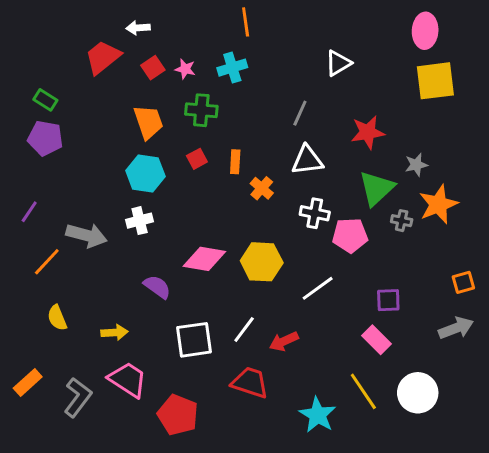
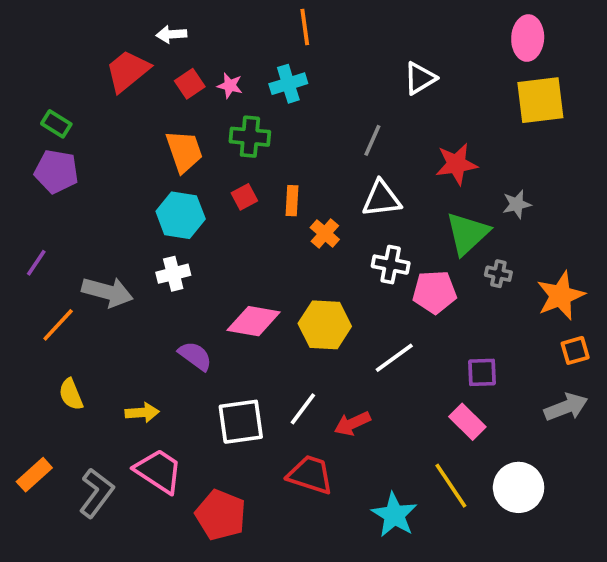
orange star: (438, 204) -> (561, 296), moved

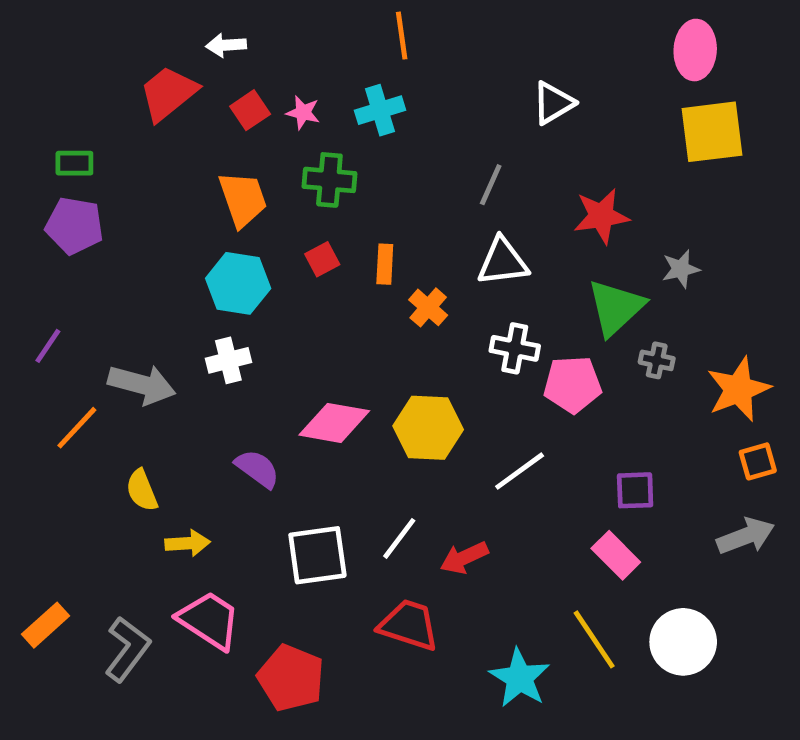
green rectangle: (56, 124) -> (74, 163), turned -32
yellow semicircle: (71, 394) -> (142, 490), moved

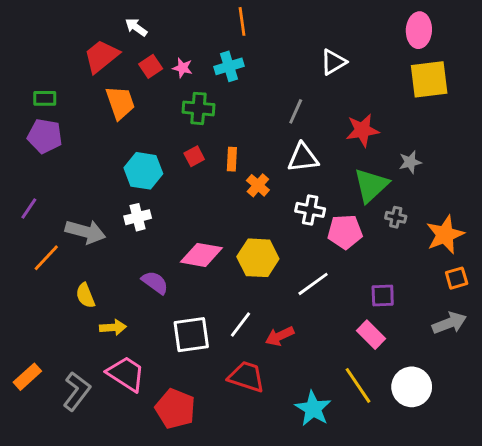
white arrow: (226, 45) -> (136, 27), turned 40
orange trapezoid: (243, 199) -> (120, 103), moved

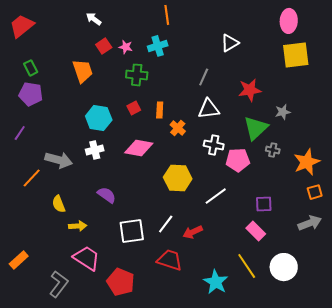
red trapezoid: (101, 56) -> (22, 26), moved
green rectangle: (45, 98) -> (31, 68), turned 63
purple line: (29, 208) -> (20, 133), moved
pink diamond: (201, 255) -> (139, 148), moved
gray L-shape: (77, 391) -> (59, 284), moved

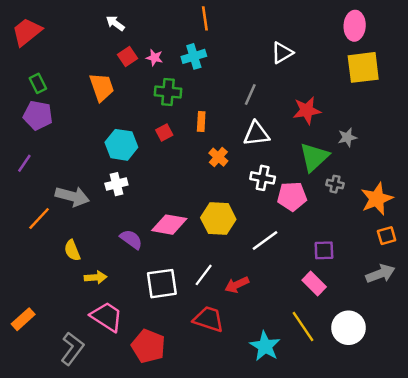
orange rectangle: (160, 110) -> (201, 121), moved
pink diamond: (139, 148) -> (169, 225), moved

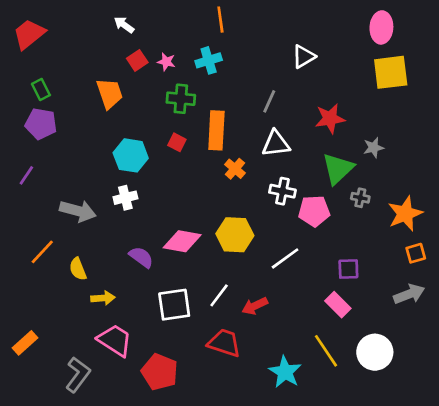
orange rectangle: (201, 121) -> (216, 130), size x1.8
red square: (164, 133) -> (177, 142), turned -35
orange line: (39, 218) -> (42, 252), moved

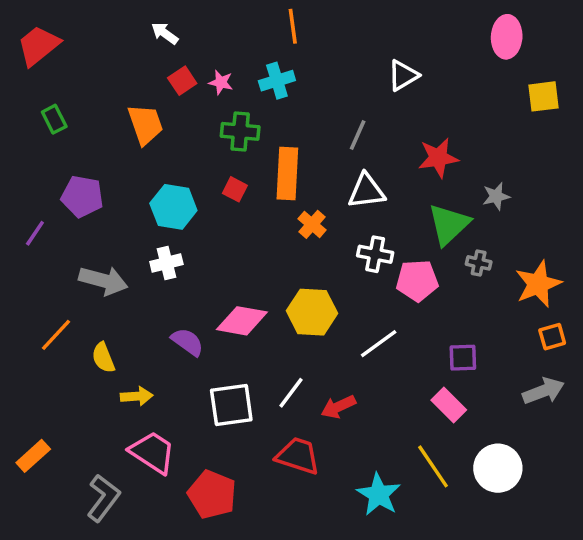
yellow square: (391, 72) -> (543, 96), moved, size x0.7
purple pentagon: (41, 124) -> (82, 196), moved

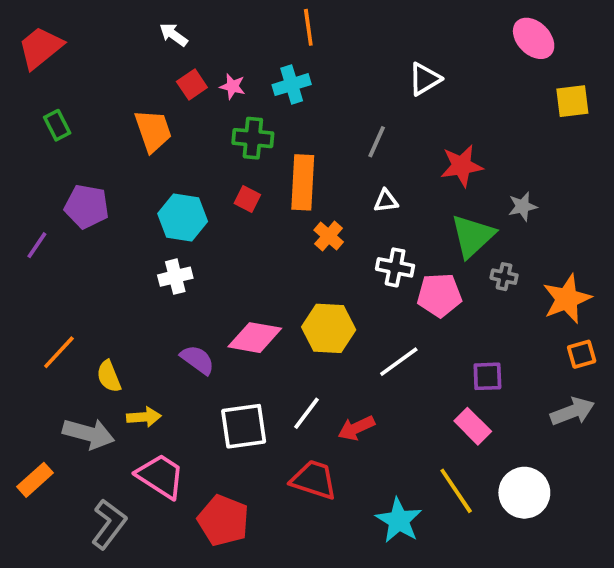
pink ellipse: (507, 37) -> (534, 38), turned -48
white triangle: (366, 191) -> (386, 201), size x0.6
gray arrow: (103, 281) -> (89, 434), moved

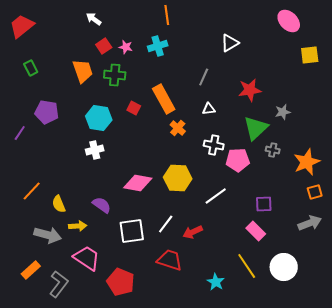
green cross: (253, 138) -> (115, 75), moved
orange rectangle: (303, 182) -> (164, 99), turned -32
purple semicircle: (197, 360) -> (102, 205), moved
orange rectangle: (35, 480) -> (31, 270), moved
cyan star: (399, 520) -> (216, 282), size x0.7

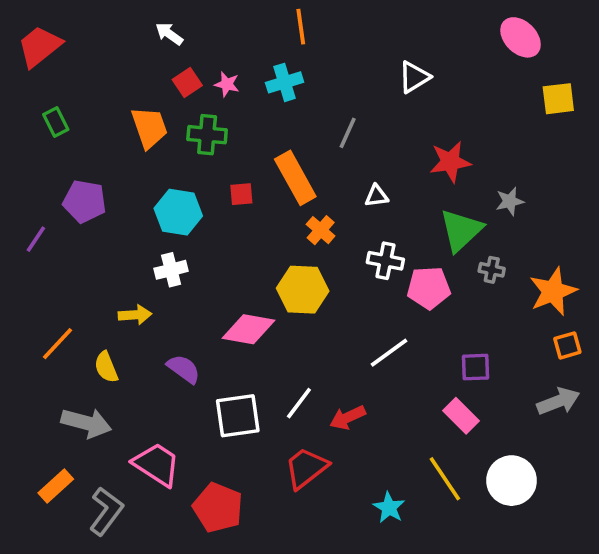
gray line: (204, 77) -> (348, 133), moved
red square: (134, 108) -> (241, 194), turned -32
yellow hexagon: (178, 178) -> (303, 290), moved
yellow arrow: (78, 226) -> (135, 315), moved
red trapezoid: (170, 260) -> (306, 468), turned -56

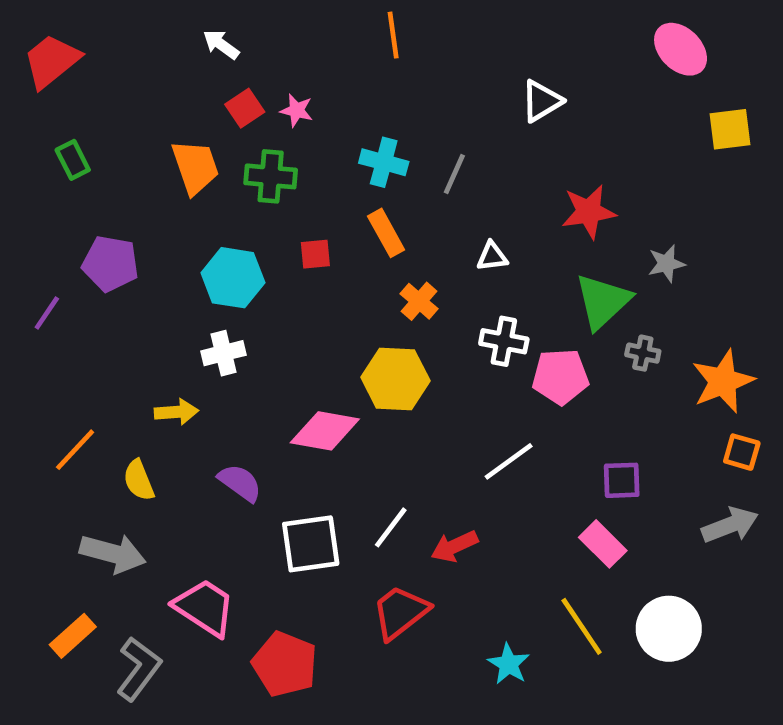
cyan cross: (285, 82) -> (384, 162), moved, turned 32
orange rectangle: (295, 178) -> (386, 233), size x0.7
orange square: (567, 345) -> (742, 452), turned 32

